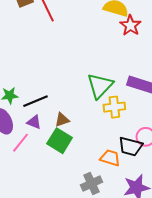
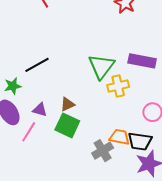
black line: (36, 101) -> (37, 65), moved
black trapezoid: (130, 146) -> (140, 141), moved
gray cross: (92, 183) -> (103, 151), moved

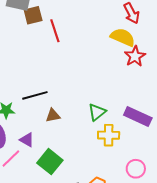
green triangle: (101, 66) -> (97, 112), size x0.7
brown triangle: (67, 104) -> (53, 115), moved

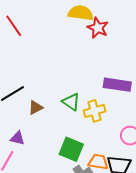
green triangle: (97, 112) -> (71, 102), moved, turned -30
green square: (50, 162) -> (71, 149), moved

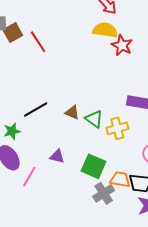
brown triangle: (36, 108) -> (72, 112), moved, turned 49
purple triangle: (17, 138) -> (57, 156), moved

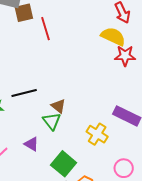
red star: (122, 45) -> (125, 56), turned 30
green triangle: (94, 119) -> (52, 121), moved
yellow cross: (117, 128) -> (97, 134), turned 30

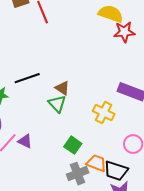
purple triangle: (31, 144) -> (25, 141), moved
green square: (64, 164) -> (73, 145), size x0.7

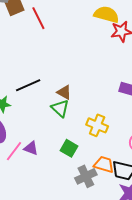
yellow cross: (104, 112) -> (97, 125), moved
green square: (73, 145) -> (69, 148), moved

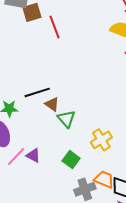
brown triangle: (64, 92) -> (52, 104), moved
yellow cross: (97, 125) -> (101, 140), turned 30

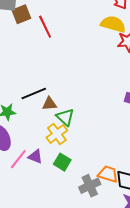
brown triangle: (52, 104) -> (49, 104), turned -35
yellow cross: (101, 140) -> (57, 134), moved
green square: (71, 160) -> (62, 162), moved

